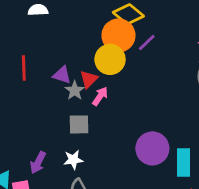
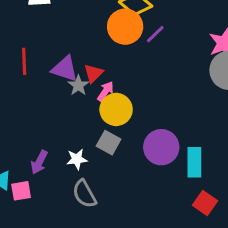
yellow circle: (110, 59) -> (116, 109), moved
purple triangle: (62, 75) -> (65, 69), size x1.4
gray square: (79, 124) -> (109, 143), moved, turned 30

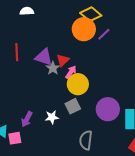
gray square: (109, 143) -> (73, 106), turned 35
gray semicircle: (84, 194) -> (86, 140), moved, turned 36

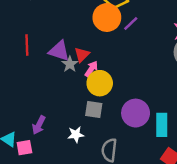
gray square: (73, 106) -> (94, 109), turned 35
white star: (52, 117) -> (76, 135), moved

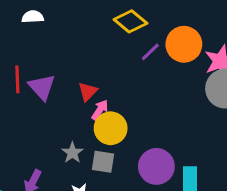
orange circle: (107, 18) -> (184, 44), moved
purple triangle: (59, 51) -> (42, 87), moved, turned 30
gray star: (70, 64) -> (72, 153), moved

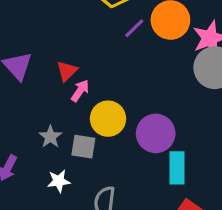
yellow circle: (111, 128) -> (108, 119), moved
purple circle: (156, 166) -> (156, 133), moved

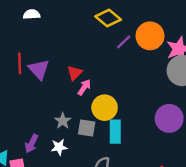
purple circle: (156, 133) -> (169, 118), moved
cyan rectangle: (177, 168) -> (115, 132), moved
white star: (59, 181) -> (59, 147), moved

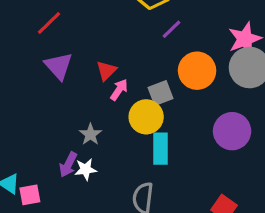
orange circle: (150, 36) -> (197, 71), moved
red line: (20, 63) -> (49, 23), moved, turned 48
gray square: (87, 128) -> (160, 93), moved, turned -30
purple arrow: (32, 144) -> (68, 165), moved

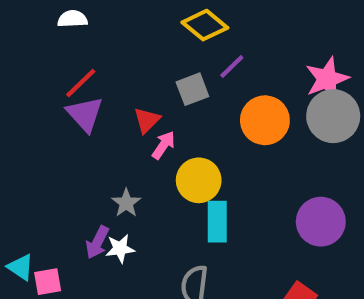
red line: (49, 23) -> (81, 83), moved
gray square: (160, 93) -> (192, 89), moved
purple circle: (232, 131) -> (321, 222), moved

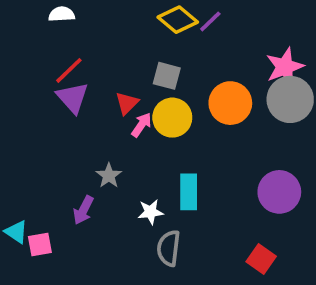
purple line: (232, 66) -> (210, 21), moved
gray square: (192, 89) -> (167, 76), turned 36
yellow circle: (199, 180) -> (172, 118), moved
white star: (120, 249) -> (151, 212), moved

